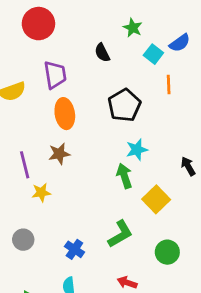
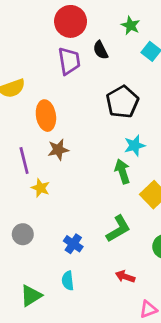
red circle: (38, 24) -> (71, 21), moved
purple trapezoid: (55, 75) -> (69, 61), moved
orange ellipse: (65, 114) -> (46, 116), moved
yellow star: (41, 193) -> (40, 188), turned 30

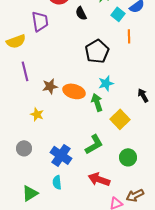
purple trapezoid: (69, 61) -> (40, 21), moved
orange ellipse: (46, 116) -> (74, 91), moved, turned -65
purple line: (24, 161) -> (25, 71), moved
blue cross: (73, 244) -> (61, 155), size x1.5
red arrow: (125, 277) -> (99, 179), size x1.5

